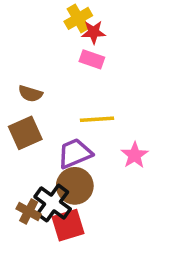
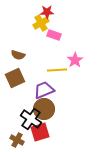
yellow cross: (78, 18) -> (41, 23), moved
red star: (94, 32) -> (47, 12), moved
pink star: (135, 155) -> (75, 60), moved
brown cross: (29, 211) -> (17, 140), moved

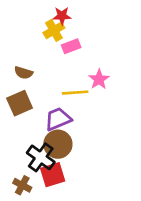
pink rectangle: (54, 35) -> (71, 46), turned -40

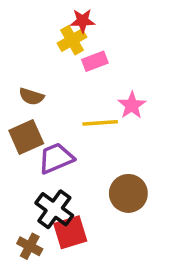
purple trapezoid: (58, 119) -> (56, 158), moved
brown circle: (58, 144) -> (128, 193), moved

